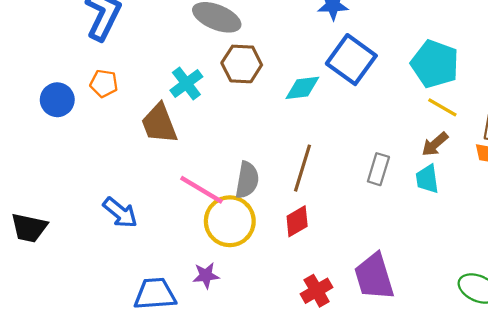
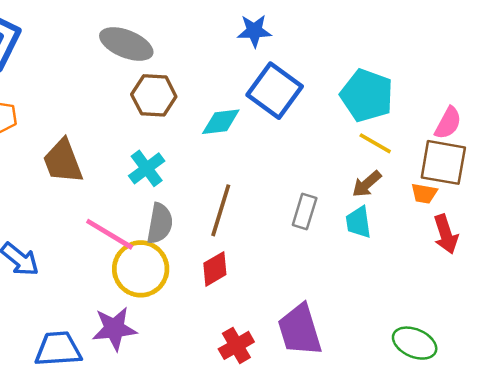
cyan cross: (186, 83) -> (147, 168), moved
purple star: (206, 275) -> (114, 329), size x1.5

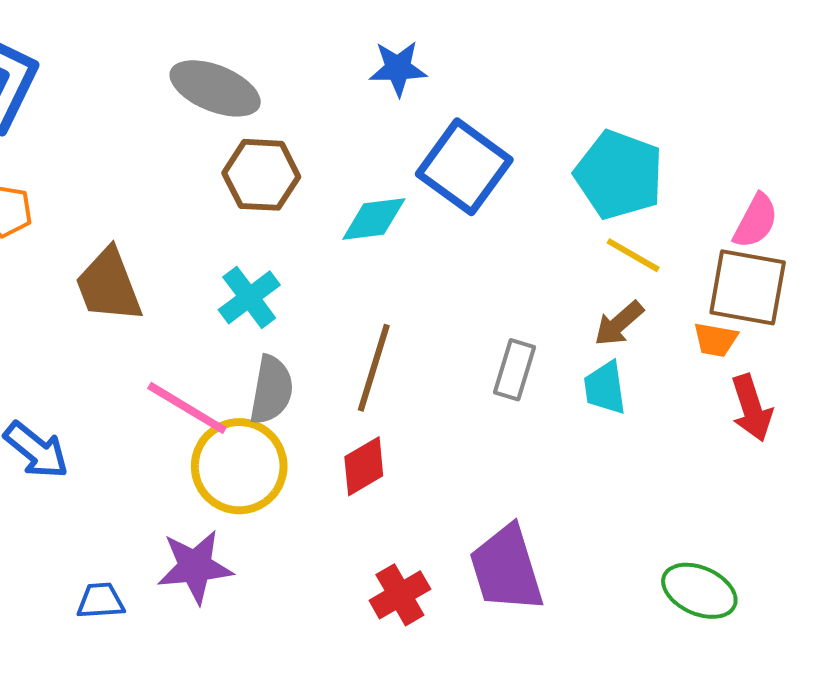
blue star: (254, 31) -> (398, 68), moved
blue trapezoid: (58, 349) -> (101, 601), size x0.6

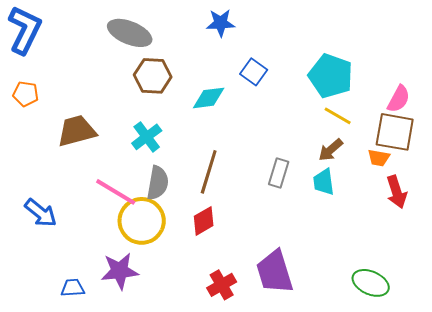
blue square: (464, 167) -> (254, 72), size x0.6
brown trapezoid: (109, 285) -> (77, 131), turned 96

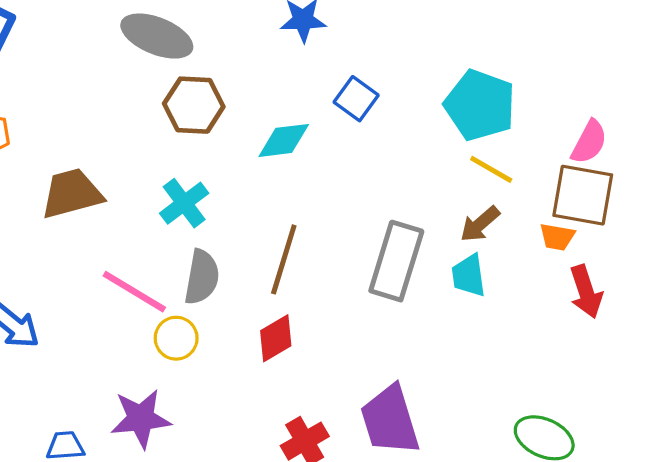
gray rectangle: (279, 173) -> (396, 261), size x1.6
yellow circle: (142, 221) -> (176, 338), size x0.6

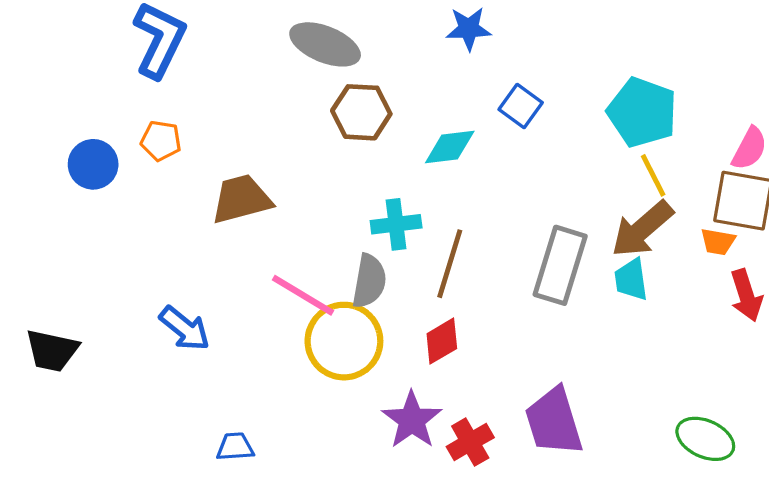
yellow line: (491, 169) -> (653, 175), turned 33
cyan cross: (184, 203) -> (396, 224), moved, turned 30
brown arrow: (480, 224) -> (642, 229), size x1.6
yellow circle: (176, 338) -> (344, 341), size x1.8
purple star: (141, 419) -> (412, 420), moved, turned -30

